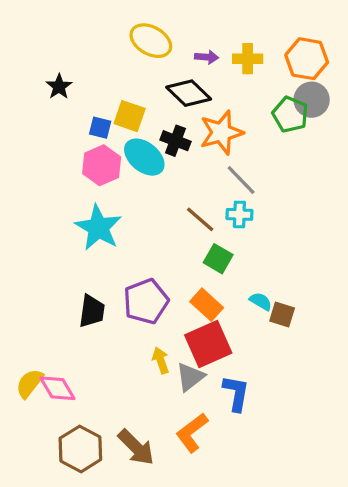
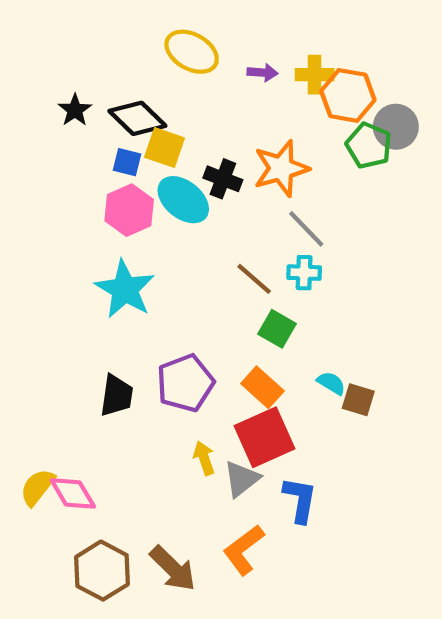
orange hexagon: (307, 59) -> (348, 95), moved
black diamond: (189, 93) -> (137, 118), moved

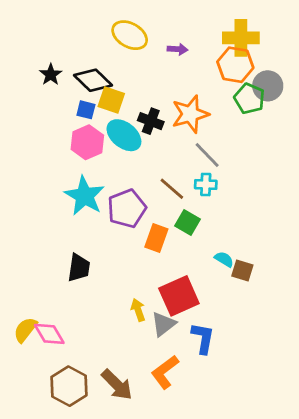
yellow cross: (315, 75) -> (241, 38), moved, size x1.4
purple pentagon: (185, 383) -> (127, 208), moved
orange rectangle: (262, 387) -> (156, 238), moved, turned 68

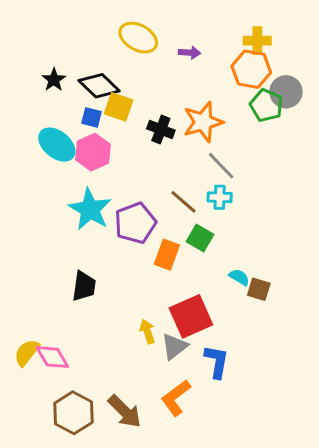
yellow cross: (241, 38) -> (257, 41), size x0.7
cyan ellipse: (124, 135) -> (57, 145), moved

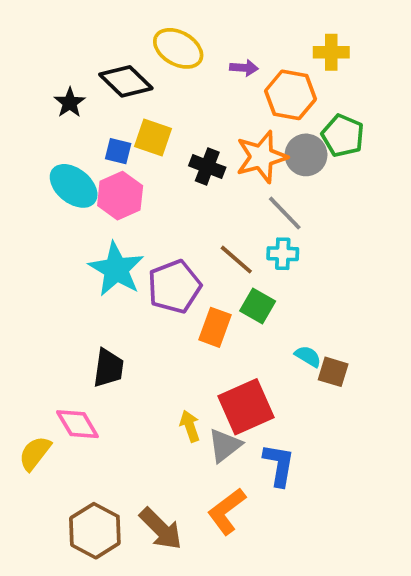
orange hexagon: (251, 69) -> (291, 95), moved
black diamond: (99, 86) -> (126, 81), moved
gray circle: (286, 92) -> (306, 155), moved
pink diamond: (52, 357) -> (77, 424), moved

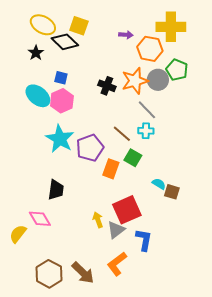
yellow ellipse: (178, 48) -> (43, 25), moved
yellow cross: (331, 52) -> (171, 27), size x1.6
yellow square: (153, 137) -> (79, 26), moved

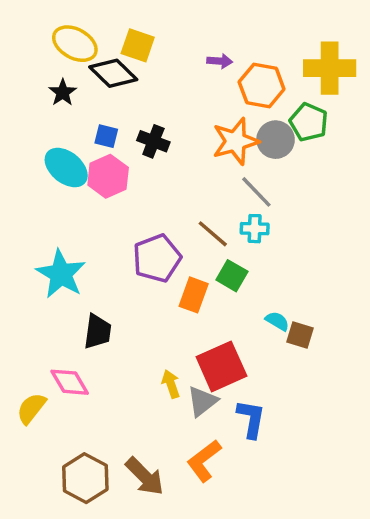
yellow cross: (171, 27) -> (330, 68), moved
black cross: (107, 86) -> (153, 141), moved
cyan star: (60, 139) -> (61, 274), moved

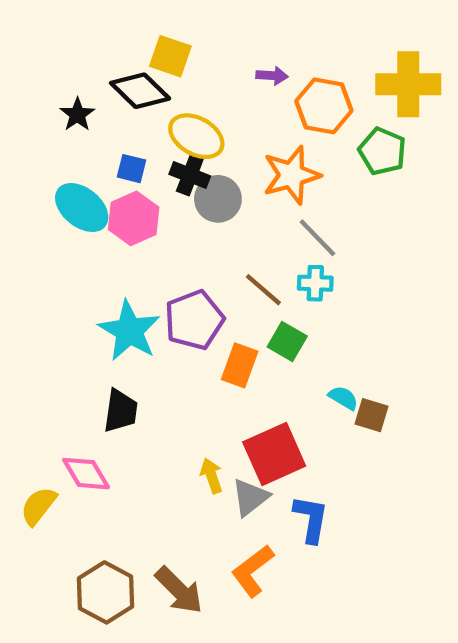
yellow ellipse: (75, 44) -> (196, 136), moved
gray circle: (276, 140) -> (218, 199), moved
cyan star: (61, 274) -> (129, 331), moved

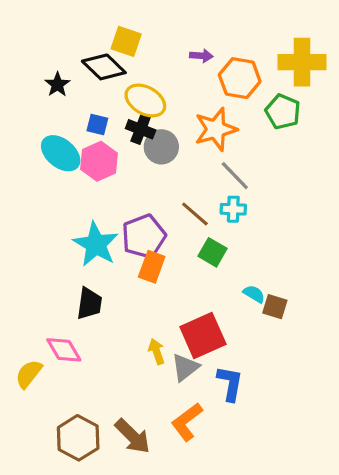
orange rectangle: (240, 365) -> (152, 267), moved

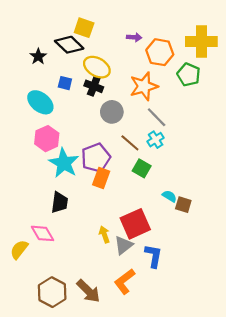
gray circle: (161, 147) -> (112, 112), moved
pink hexagon: (99, 161) -> (47, 139), moved
cyan cross: (233, 209) -> (156, 140), turned -35

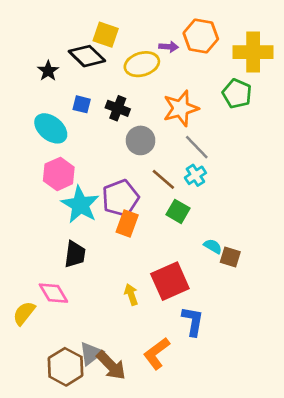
orange hexagon: (160, 52) -> (201, 36), moved
yellow ellipse: (97, 67) -> (142, 64), moved, turned -45
gray triangle: (124, 245) -> (91, 353), moved

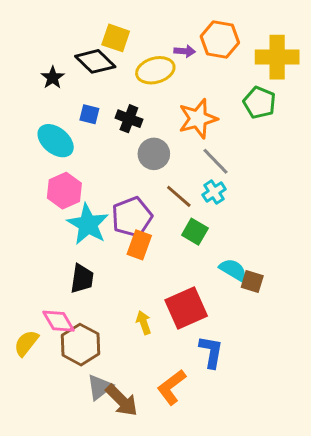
cyan semicircle: (213, 246) -> (233, 270), size x1.4
brown hexagon: (66, 367) -> (81, 345), moved

